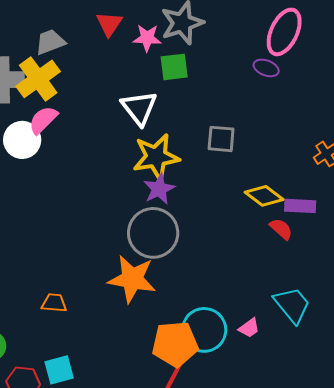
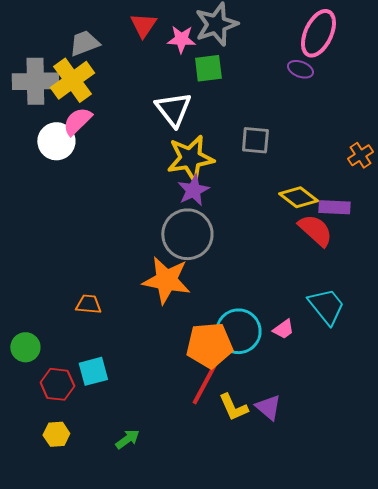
red semicircle: (281, 229) -> (315, 230), size x1.5

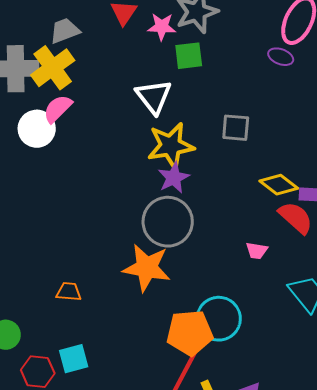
pink trapezoid: (283, 329) -> (257, 251), moved, turned 45

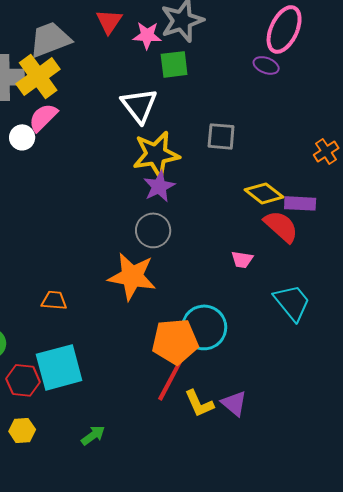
gray trapezoid: (65, 31) -> (50, 39), size x1.4
white circle: (37, 129) -> (22, 137), size x0.7
gray circle: (168, 222) -> (153, 230), size x0.7
cyan square: (74, 359) -> (59, 367), size x1.6

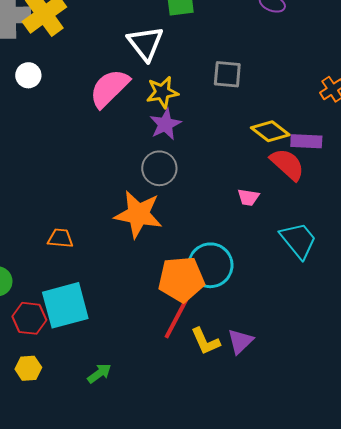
pink semicircle: (43, 117) -> (109, 88), moved, size x1.4
yellow star: (156, 154) -> (162, 92), size x0.7
purple triangle: (234, 403) -> (240, 341), turned 36

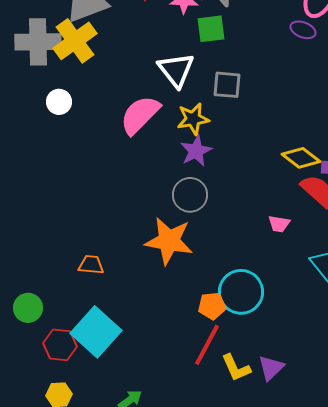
gray square: (227, 74) -> (227, 85), moved
orange pentagon: (181, 279) -> (212, 306), size x0.6
cyan square: (65, 305) -> (96, 332), turned -33

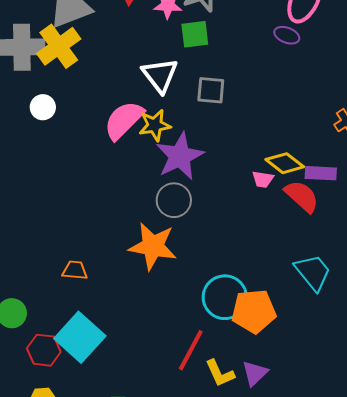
yellow star: (193, 119) -> (155, 125), moved
purple star: (196, 151) -> (180, 156), size x1.5
pink trapezoid: (279, 224) -> (263, 179), moved
orange pentagon: (212, 306) -> (254, 311), moved, size x1.6

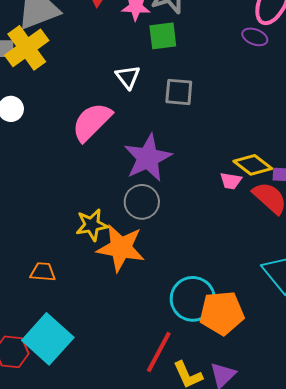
white triangle: (160, 75) -> (128, 77), size x0.7
yellow star: (155, 125) -> (92, 225), moved

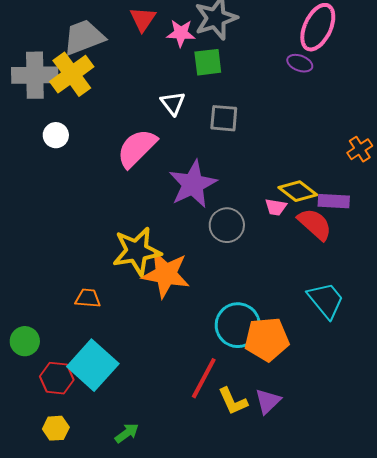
gray circle: (142, 202) -> (227, 225), moved
yellow star: (92, 225) -> (137, 251), size x1.5

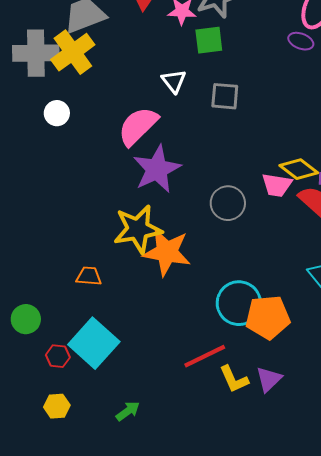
purple star: (193, 184) -> (157, 169), moved
pink trapezoid: (276, 207) -> (277, 185), size x1.4
red hexagon: (57, 378) -> (58, 356), size x0.7
red line: (204, 378) -> (205, 356), turned 36

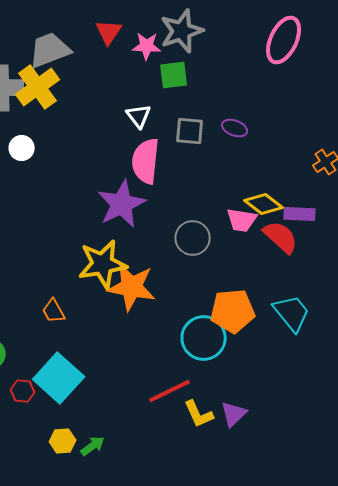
purple ellipse: (301, 41) -> (235, 128), moved
pink semicircle: (138, 126) -> (146, 161), moved, turned -39
orange trapezoid: (89, 276) -> (54, 311), turned -124
orange pentagon: (268, 317) -> (233, 311), moved
yellow hexagon: (57, 406) -> (63, 441), moved

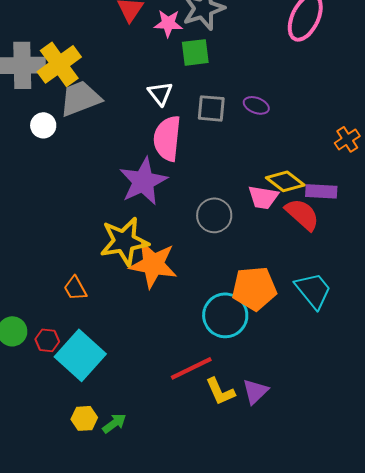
gray trapezoid: (50, 50) -> (80, 98), moved
red hexagon: (23, 391) -> (47, 340), moved

